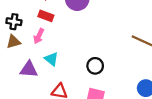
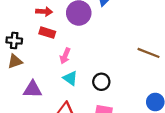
pink arrow: (39, 36) -> (65, 56), moved
cyan triangle: (51, 59) -> (70, 78), moved

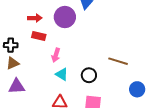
brown line: (149, 53) -> (118, 61), moved
purple triangle: (33, 89) -> (17, 86), moved

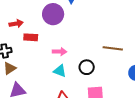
red arrow: (35, 18) -> (16, 24), moved
pink arrow: (56, 55) -> (60, 52), moved, turned -96

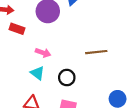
brown line: (113, 48) -> (96, 52), moved, turned -30

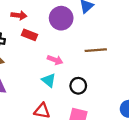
brown line: (96, 52) -> (96, 50), moved

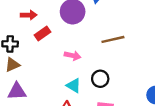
red rectangle: (30, 35) -> (42, 34), turned -48
cyan triangle: (49, 80) -> (74, 86), moved

